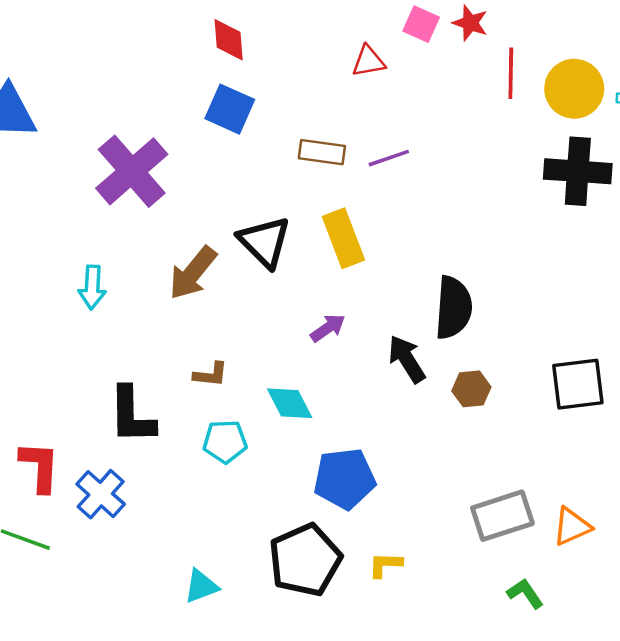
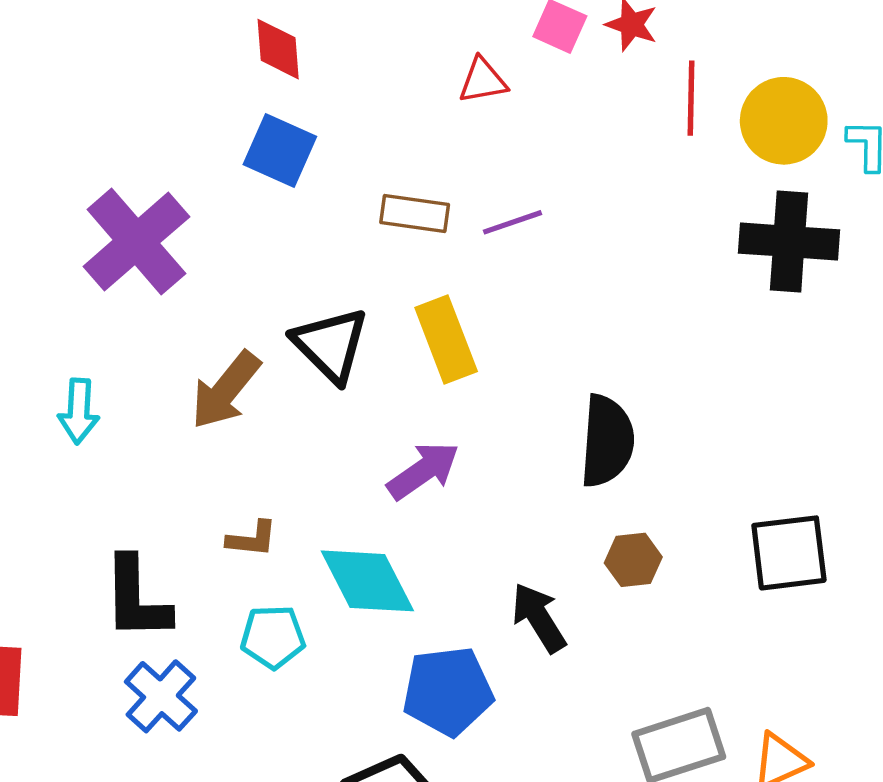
purple arrow: (328, 328) -> (423, 471), size x1.4
black arrow: (407, 359) -> (539, 618), moved
cyan diamond: (290, 403) -> (367, 581), size x1.4
blue cross: (101, 494) -> (161, 696), moved

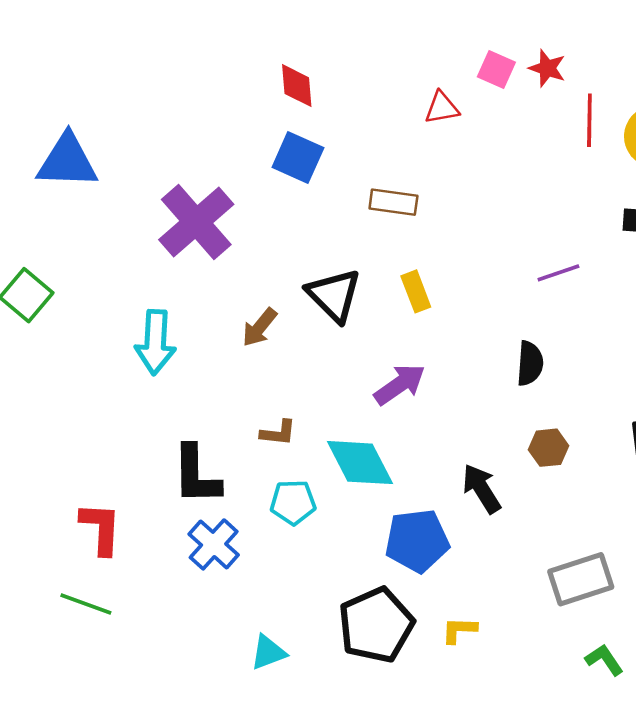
purple line: (513, 222) -> (558, 273), moved
yellow rectangle: (446, 339) -> (416, 291), size x0.7
brown arrow: (226, 390) -> (260, 327), size x0.7
cyan arrow: (79, 411) -> (155, 342), size x1.4
black semicircle: (607, 441) -> (530, 363), size x0.7

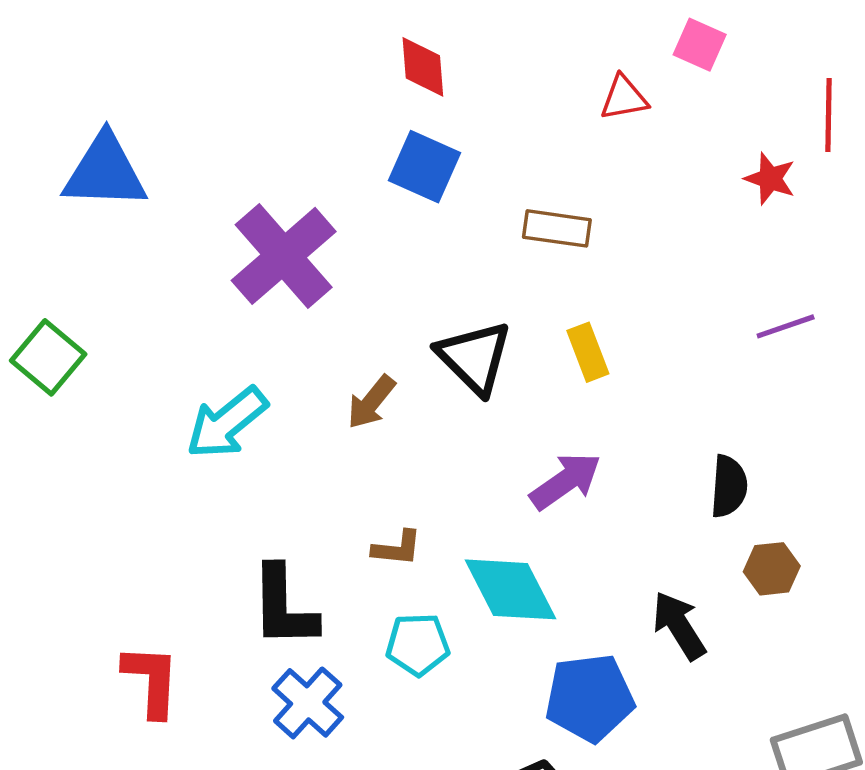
red star: (547, 68) -> (770, 179), moved
cyan arrow: (155, 342) -> (227, 423), turned 48
black semicircle: (530, 363) -> (729, 486), moved

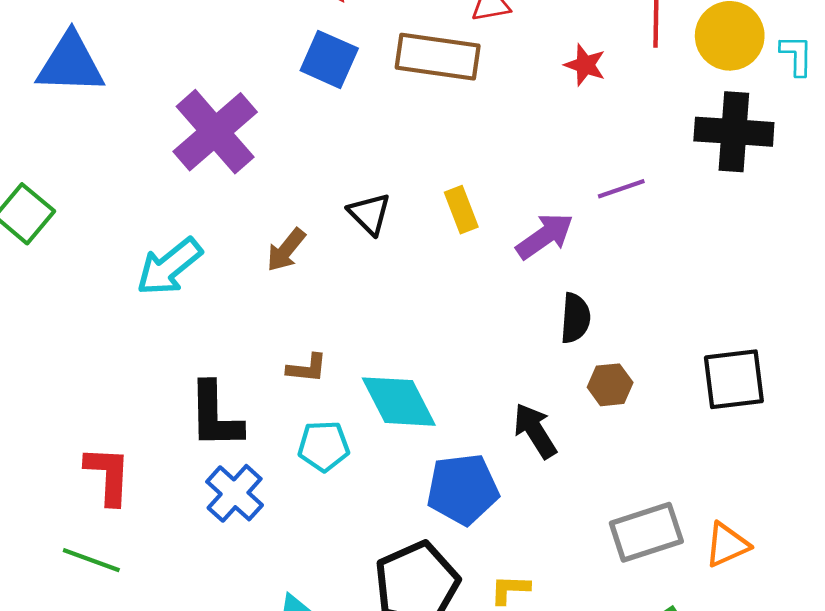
red star: (770, 179) -> (585, 65), moved
brown rectangle: (557, 228) -> (438, 57), moved, size x1.5
black triangle: (474, 357) -> (369, 214), size x0.7
purple arrow: (566, 481) -> (545, 236), moved

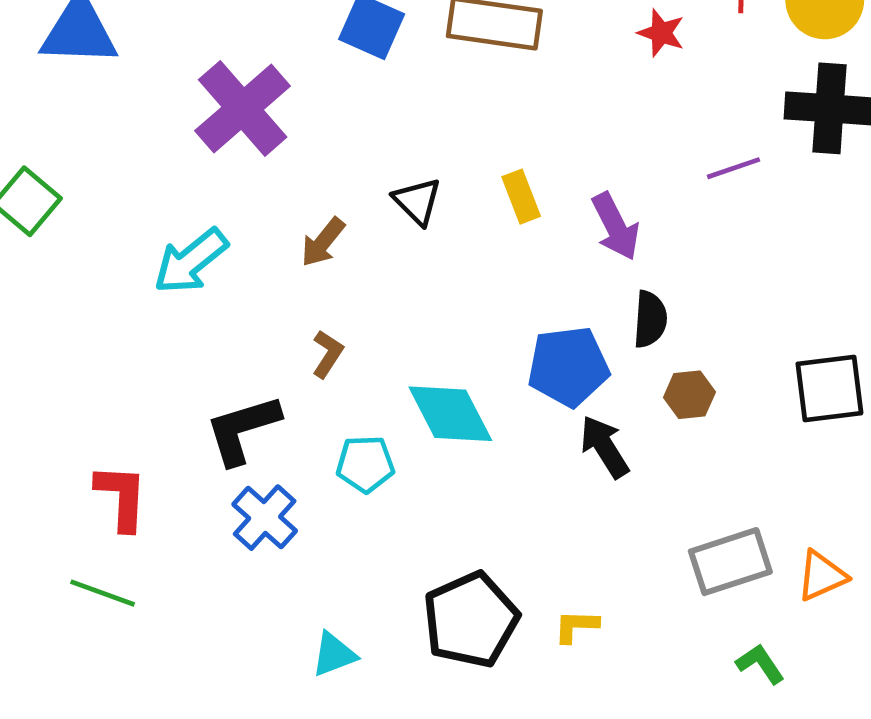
purple line: (621, 189) -> (734, 168), moved
purple arrow: (545, 236) -> (615, 226), turned 98
brown L-shape: (307, 368) -> (328, 354), moved, turned -63
black L-shape: (215, 415) -> (243, 429), turned 74
blue pentagon: (463, 489) -> (568, 366), moved

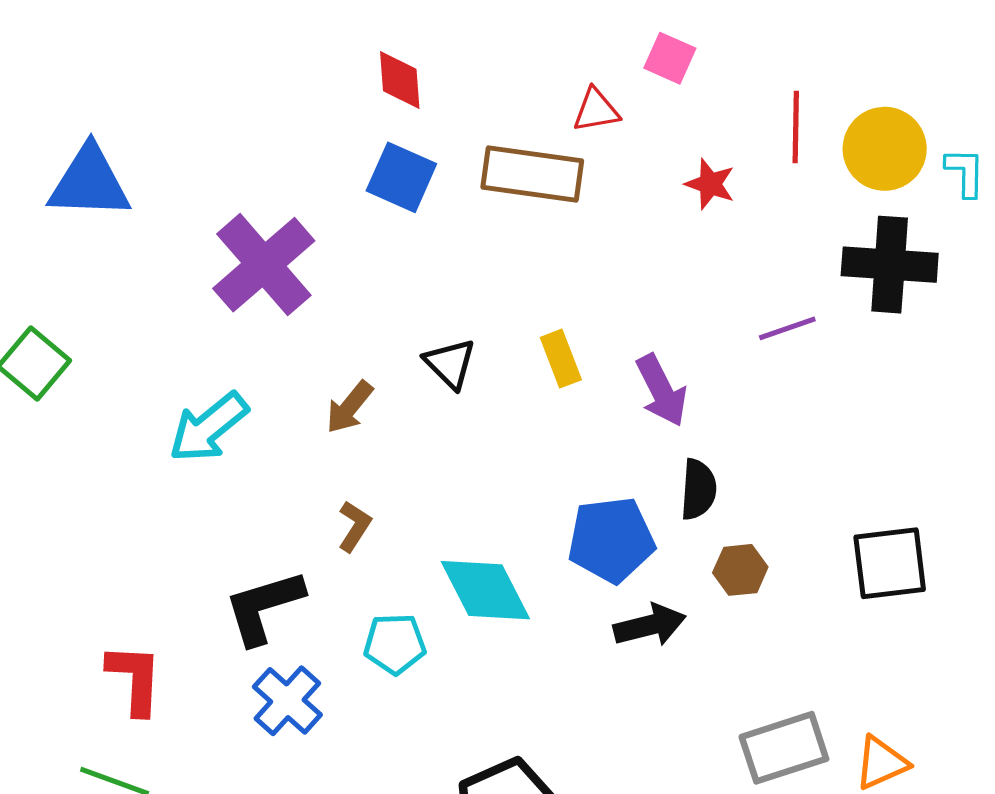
black arrow: (604, 447) -> (650, 625), turned 108

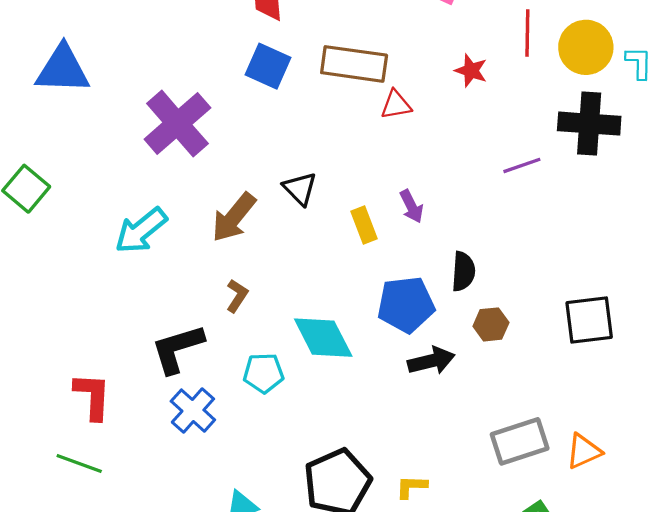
red triangle: (596, 110) -> (396, 105), moved
yellow rectangle: (561, 359) -> (364, 225), moved
purple arrow: (661, 390) -> (411, 206), moved, size x0.7
brown arrow: (349, 407) -> (234, 217), size x1.4

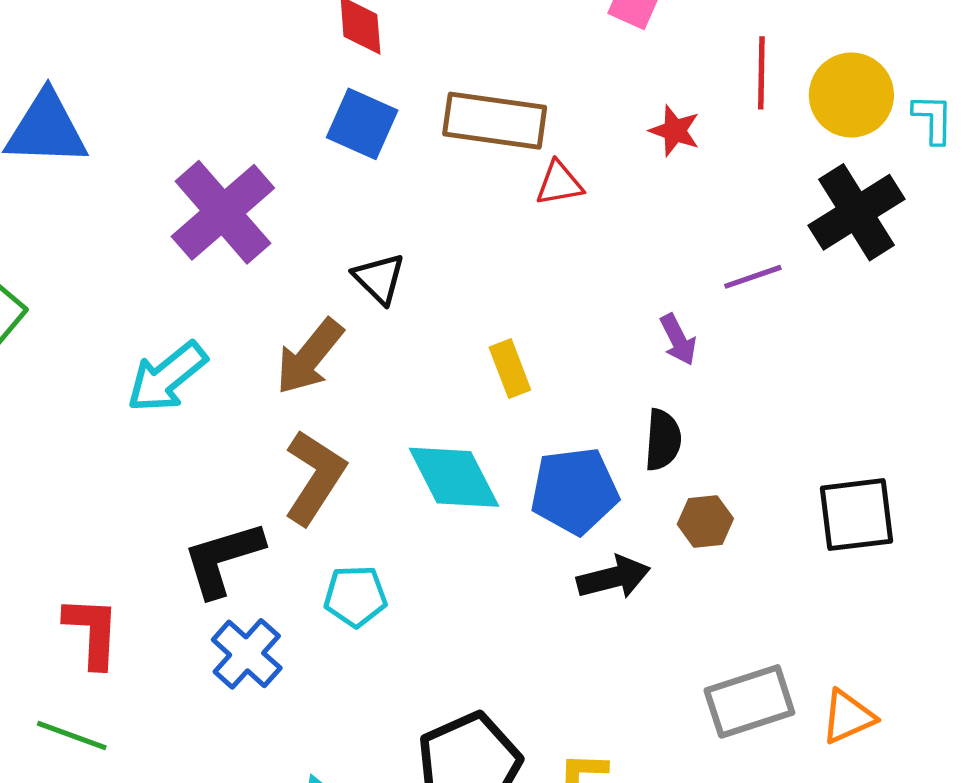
black cross: (589, 124) -> (856, 212), turned -36
black triangle: (300, 189) -> (379, 278), moved
purple arrow: (411, 206) -> (678, 340), moved
brown L-shape: (237, 296) -> (315, 477), size x1.8
cyan diamond: (323, 338) -> (454, 477), moved

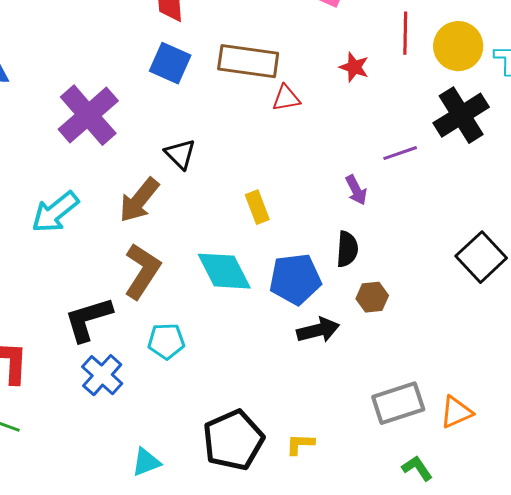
black square: (856, 515) -> (481, 257), moved, turned -36

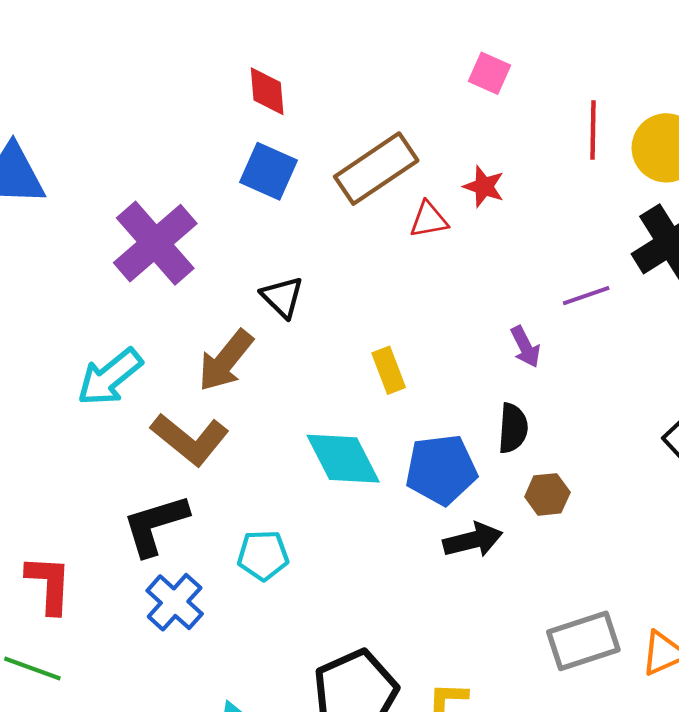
brown rectangle: (248, 61) -> (376, 169), turned -42
red star: (354, 67) -> (484, 187), moved
brown L-shape: (142, 271) -> (190, 439), moved, turned 96

